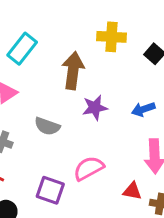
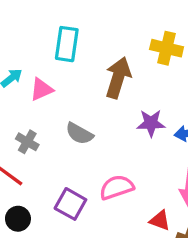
cyan rectangle: (22, 49) -> (67, 44), turned -40
purple star: (95, 108) -> (151, 123), moved

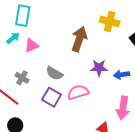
cyan rectangle: (67, 44) -> (23, 16), moved
pink semicircle: (117, 187) -> (78, 92), moved
purple square: (70, 204) -> (52, 97), moved

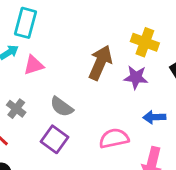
purple star: (99, 68) -> (136, 77), moved
pink semicircle: (78, 92) -> (114, 138), moved

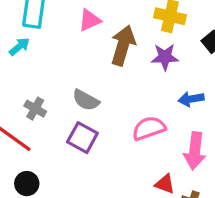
pink triangle: (34, 65) -> (90, 20), moved

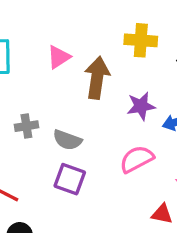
purple star: (165, 57) -> (141, 106), moved
gray cross: (35, 109) -> (26, 126), moved, turned -30

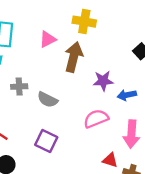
yellow cross: (141, 40) -> (84, 22), moved
purple square: (70, 179) -> (46, 141), moved

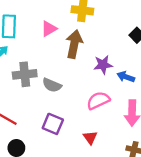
gray cross: (19, 87) -> (25, 74), size x1.5
blue arrow: (127, 95) -> (126, 77), turned 35
red triangle: (110, 160) -> (90, 137), moved, turned 40

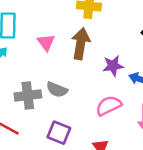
pink triangle: (49, 29) -> (46, 42), moved, turned -35
gray cross: (25, 74) -> (28, 95), moved

